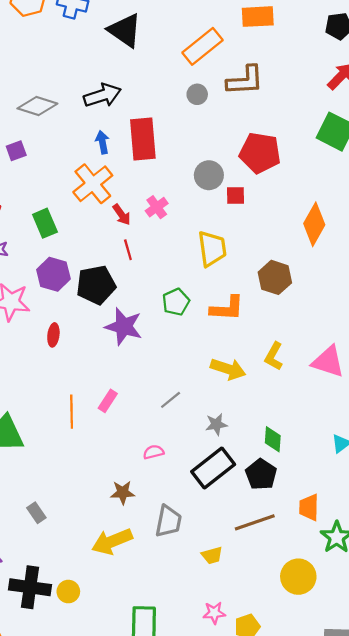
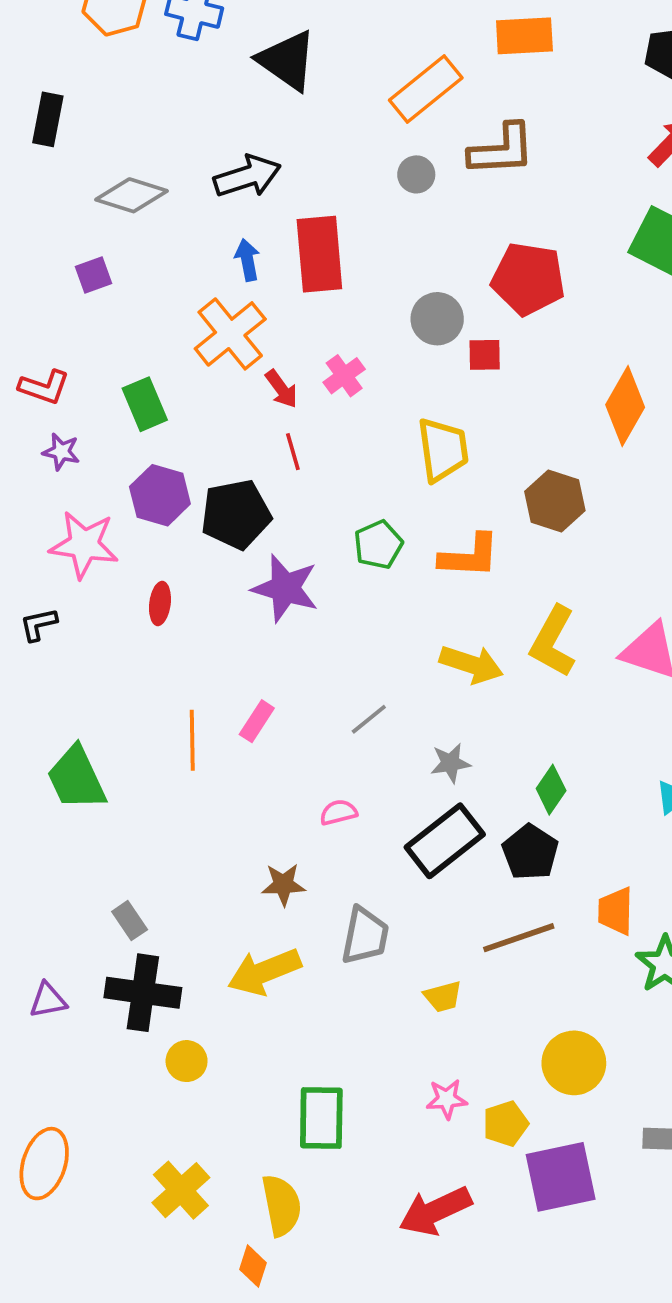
yellow L-shape: (274, 356) -> (553, 641), size x1.4
green diamond: (273, 439) -> (551, 790), turned 30
yellow circle: (298, 577) -> (574, 1063), moved
black cross: (30, 587) -> (143, 993), moved

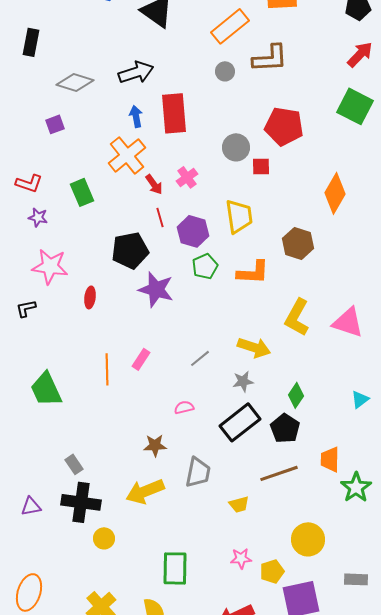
purple hexagon: (160, 495) -> (193, 231), moved
yellow arrow: (471, 664) -> (254, 347), moved

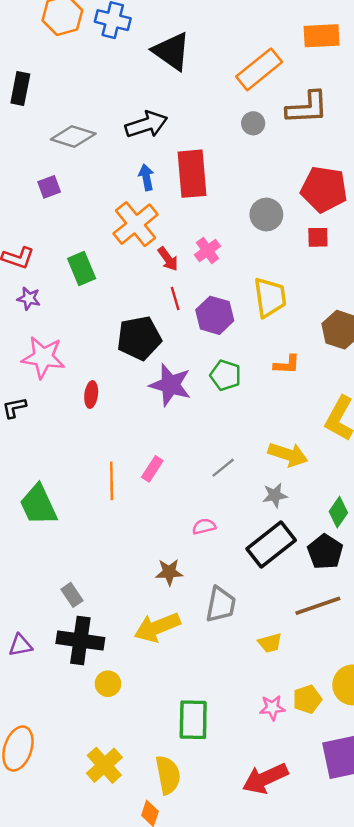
red square: (261, 166) -> (318, 237), moved
green pentagon: (205, 266) -> (226, 375), moved, turned -30
orange L-shape: (253, 272) -> (287, 365), size x0.7
yellow pentagon: (272, 571) -> (307, 699), moved

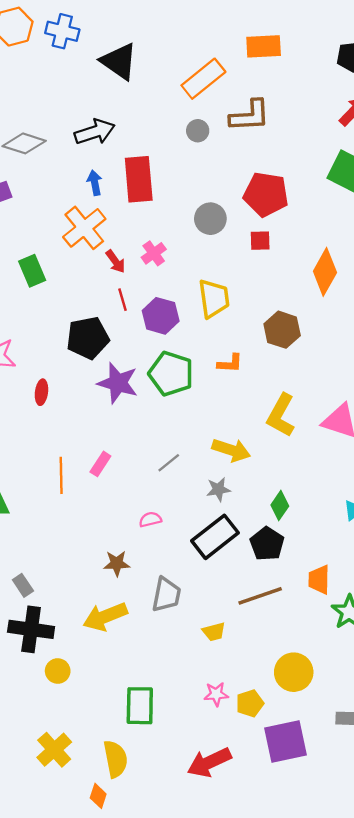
green pentagon: (226, 375) -> (171, 374), size x1.5
yellow pentagon: (307, 699) -> (250, 703), moved

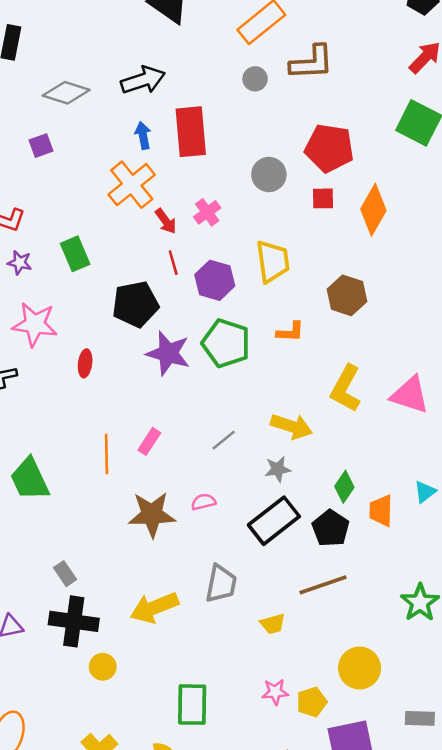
green rectangle: (32, 271) -> (75, 254), moved
orange diamond: (325, 272) -> (373, 210), moved
brown star: (117, 563) -> (152, 514), moved, size x1.6
orange trapezoid: (319, 580) -> (381, 511), moved

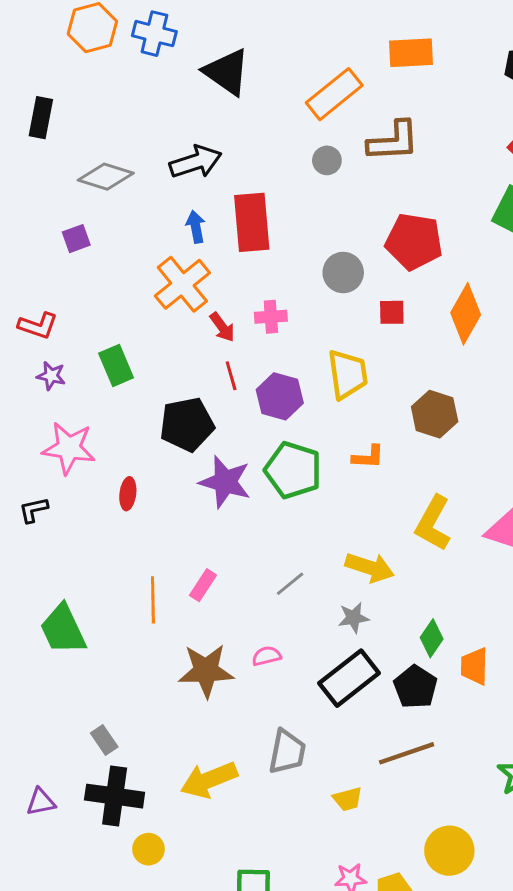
red square: (323, 198) -> (392, 312), moved
pink cross: (207, 212) -> (271, 317), turned 32

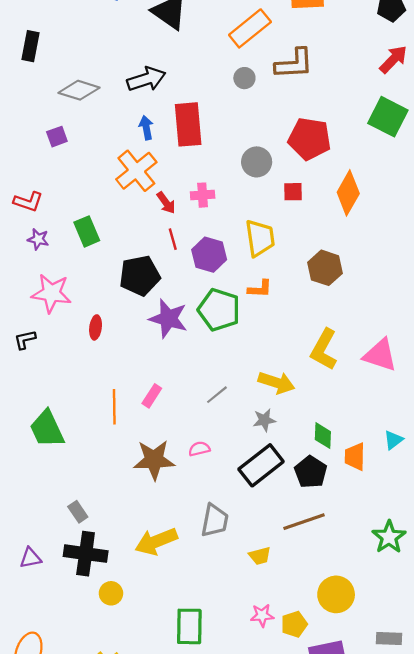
orange L-shape: (368, 457) -> (260, 289), moved
green diamond: (432, 638) -> (323, 436), turned -32

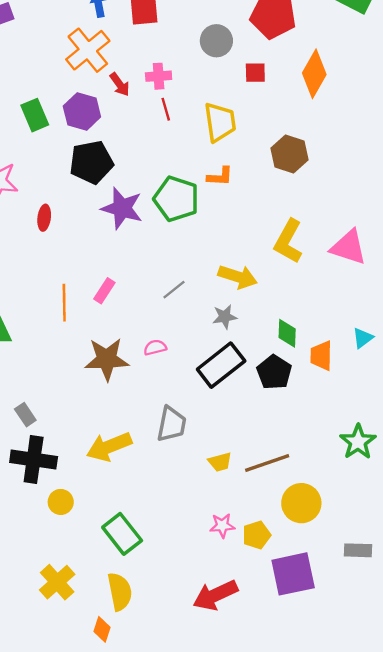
red line: (173, 239) -> (166, 109), moved
purple hexagon: (209, 255) -> (82, 112), moved
brown line: (304, 522) -> (267, 463), moved
green rectangle: (189, 626) -> (122, 534), moved, turned -39

